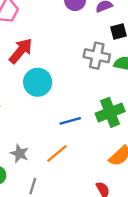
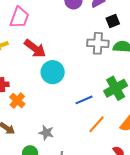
red arrow: (21, 51) -> (35, 48), turned 95
orange line: (57, 153) -> (97, 124), moved

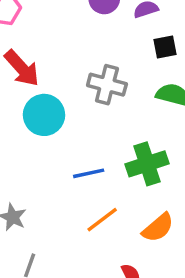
gray cross: (98, 43) -> (107, 85), moved

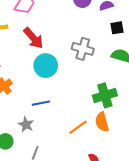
blue line: (89, 173) -> (41, 103), moved
orange semicircle: (158, 228) -> (102, 122), moved, turned 114

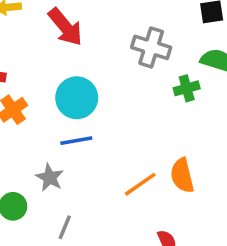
cyan circle: (46, 66) -> (77, 98), moved
green cross: (105, 95) -> (187, 88), moved, size x0.6

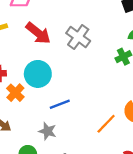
gray cross: (151, 47) -> (78, 37), moved, turned 30
cyan circle: (77, 98) -> (38, 74), moved

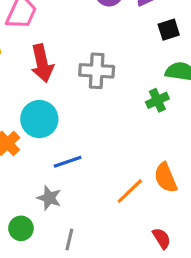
red arrow: (38, 33) -> (42, 63), turned 36
gray cross: (78, 37) -> (97, 71), turned -35

